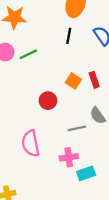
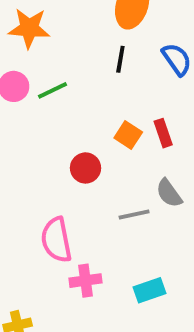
pink cross: (69, 157) -> (86, 281), moved

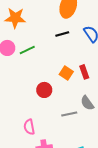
black line: (120, 59) -> (62, 34), turned 64
pink semicircle: (56, 240) -> (29, 127), size x0.7

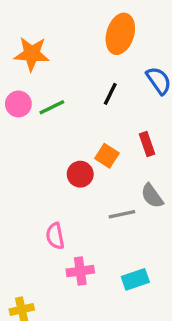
black line: (62, 34) -> (110, 94), moved, turned -48
orange square: (66, 73) -> (107, 156), moved

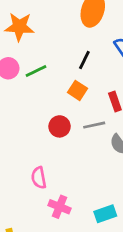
orange square: (107, 156) -> (78, 90), moved
gray line: (122, 214) -> (94, 125), moved
pink cross: (80, 271) -> (60, 207), turned 30

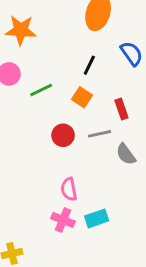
green line: (36, 71) -> (41, 90), moved
pink semicircle: (39, 178) -> (69, 189), moved
cyan rectangle: (105, 214) -> (97, 218), moved

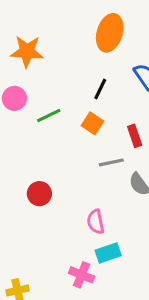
red circle: (63, 135) -> (39, 194), moved
pink semicircle: (69, 189) -> (96, 222), moved
pink cross: (63, 220) -> (82, 275), moved

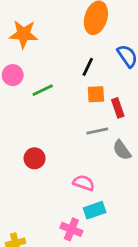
orange square: (92, 123) -> (96, 94), moved, turned -36
pink semicircle: (96, 222) -> (84, 183), turned 120

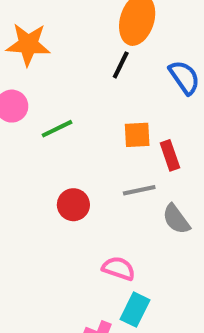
black line: (88, 67) -> (121, 65), moved
red circle: (35, 158) -> (73, 205), moved
cyan rectangle: (95, 210) -> (135, 310), turned -45

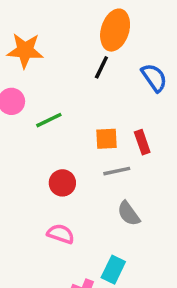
orange square: (137, 135) -> (107, 139), moved
gray semicircle: (176, 219) -> (129, 213), moved
pink semicircle: (119, 268) -> (61, 234), moved

